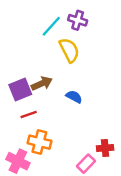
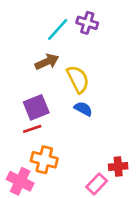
yellow semicircle: (69, 50) -> (78, 79), moved
brown arrow: (42, 84) -> (47, 62), moved
purple square: (20, 90) -> (36, 107), moved

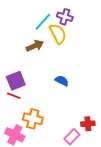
yellow semicircle: (78, 79) -> (58, 34), moved
purple square: (36, 107) -> (16, 81), moved
red line: (32, 129) -> (14, 96), moved, turned 40

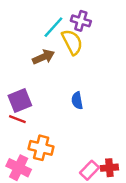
blue semicircle: (62, 81) -> (77, 101), turned -128
red cross: (88, 124) -> (109, 168), moved

